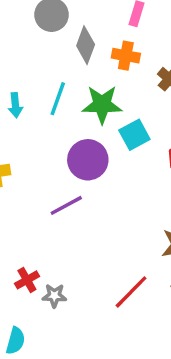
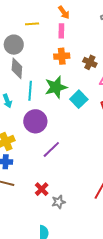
gray diamond: (86, 45) -> (17, 68), moved
purple circle: (88, 160) -> (35, 121), moved
red cross: (27, 280) -> (42, 189), moved

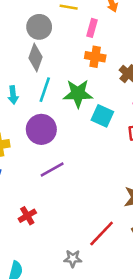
pink rectangle: (61, 31) -> (92, 28), moved
cyan square: (79, 99) -> (102, 116), turned -36
gray star: (59, 202) -> (73, 259), moved

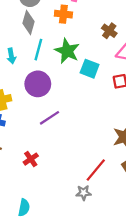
orange cross: (95, 57) -> (63, 14), moved
green star: (78, 94) -> (67, 51), turned 30
gray star: (73, 259) -> (84, 193), moved

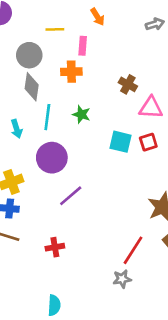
green star: (67, 51) -> (81, 114), size x0.6
cyan square: (90, 69) -> (121, 142), moved
red cross: (31, 159) -> (55, 247), turned 32

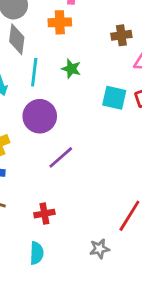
brown cross: (128, 84) -> (121, 35), turned -36
gray star: (122, 279) -> (99, 249), moved
cyan semicircle: (54, 305) -> (37, 253), moved

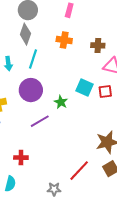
orange cross: (60, 22) -> (64, 40), moved
green star: (71, 69) -> (61, 102), moved

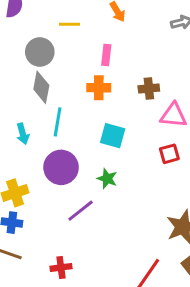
pink rectangle: (69, 10) -> (106, 55), moved
cyan square: (85, 87) -> (113, 136), moved

